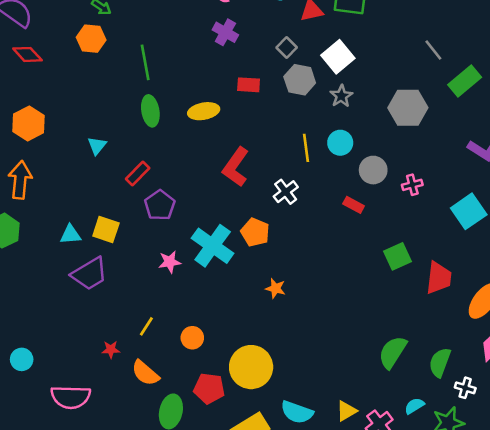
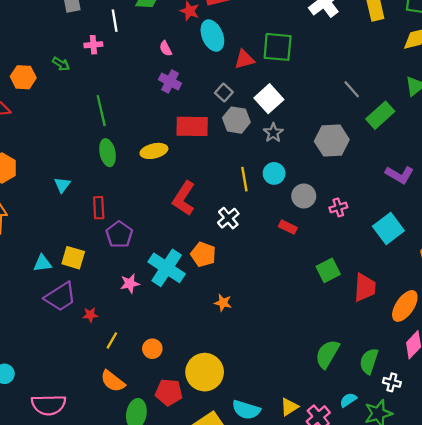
orange hexagon: (91, 39) -> (23, 77), moved
red rectangle: (249, 85) -> (192, 126), size x1.6
red rectangle: (138, 174) -> (99, 208), turned -45
red star: (111, 350) -> (90, 315), moved

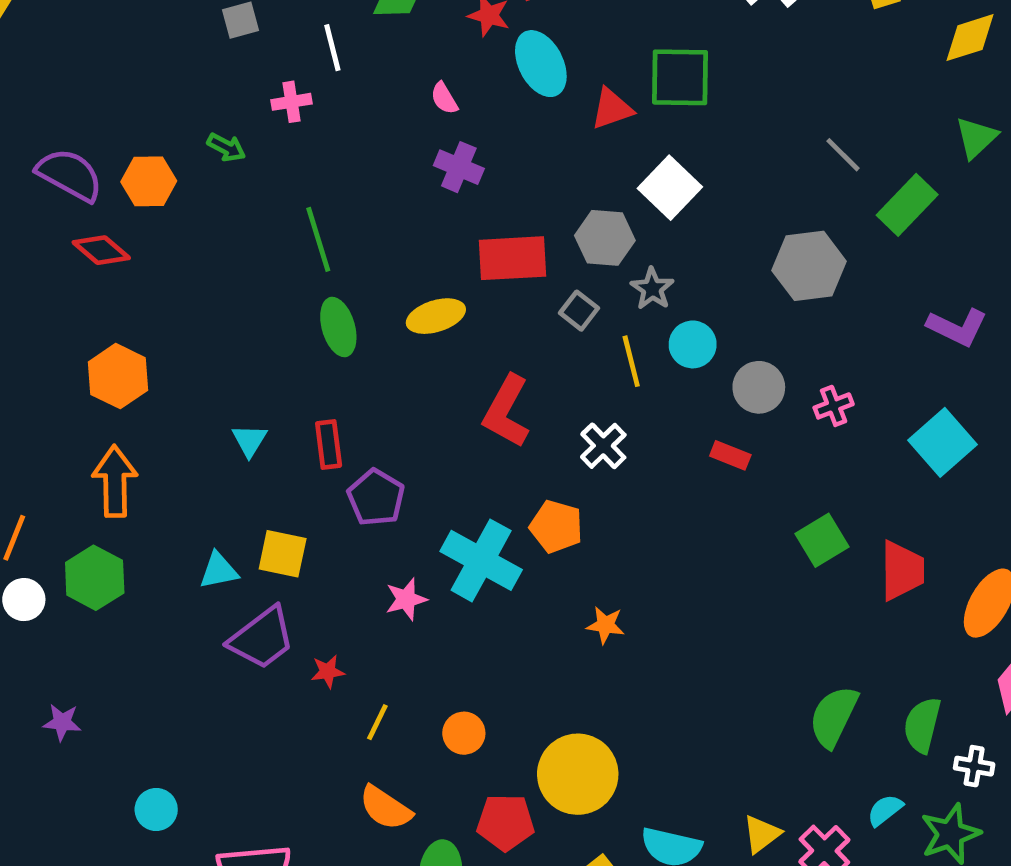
gray square: (224, 92) -> (579, 311), moved
gray star: (273, 133) -> (652, 289), moved
cyan triangle: (62, 185) -> (249, 440), moved

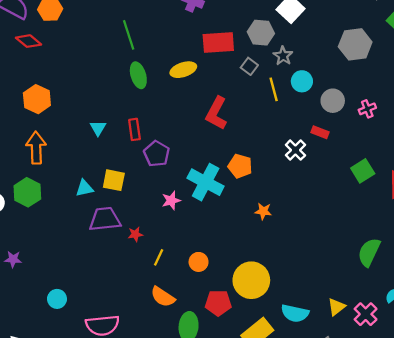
white cross: (603, 446) -> (295, 150), moved
purple trapezoid: (262, 638) -> (105, 219), turned -148

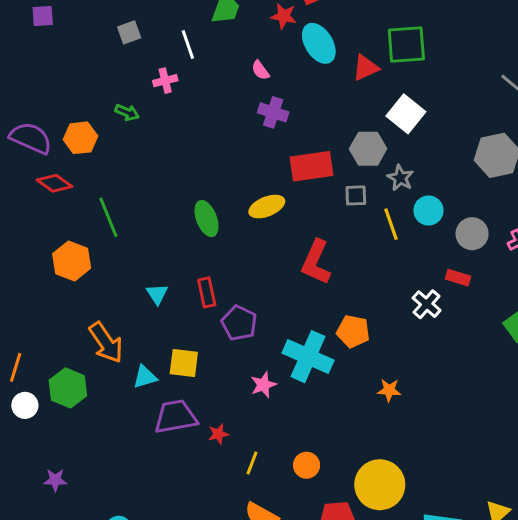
green line: (129, 35) -> (108, 217), moved
gray square: (249, 66) -> (356, 195), turned -35
orange arrow: (36, 148) -> (106, 343), moved, turned 152

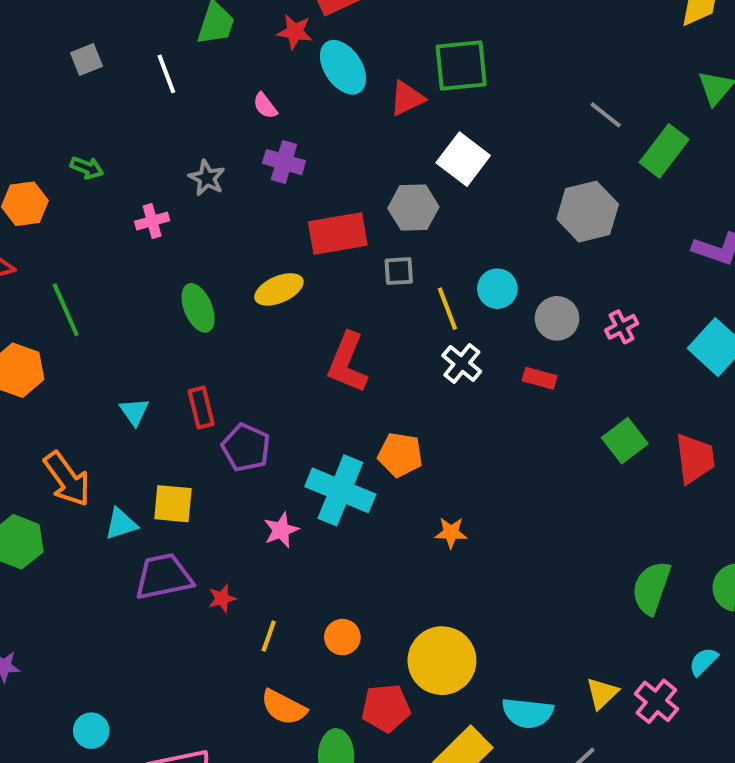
pink cross: (165, 81) -> (152, 221), moved
gray star: (400, 178) -> (207, 178), moved
white cross: (427, 304) -> (462, 364), moved

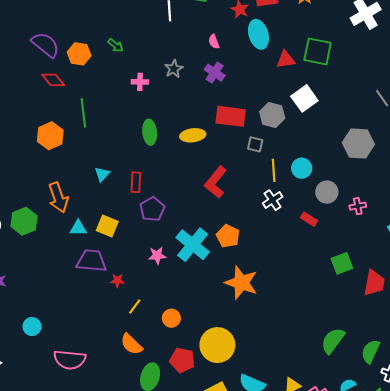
orange star: (451, 533) -> (241, 283), size x2.0

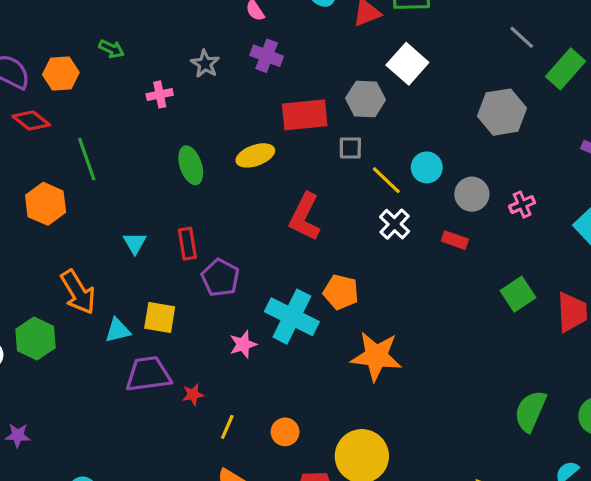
yellow line: (274, 170) -> (386, 180), turned -30

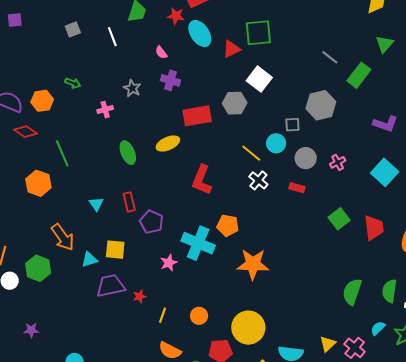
gray square: (350, 148) -> (292, 125), moved

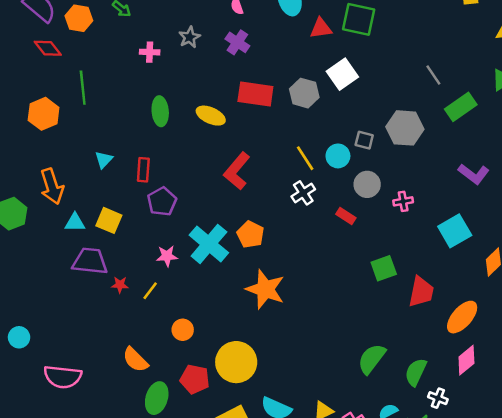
yellow ellipse: (168, 144) -> (211, 116), turned 30
yellow line: (163, 315) -> (150, 291), moved

